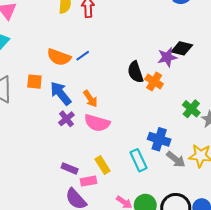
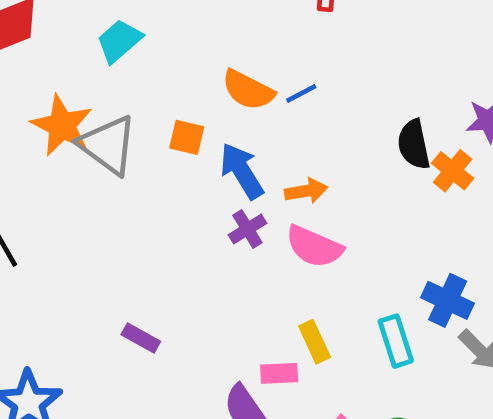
orange arrow: (90, 99) -> (306, 191), turned -72
purple rectangle: (70, 168) -> (141, 338), moved

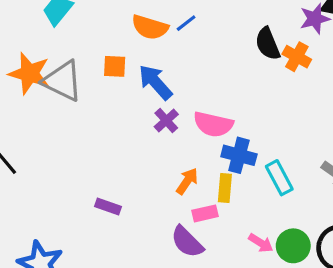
orange arrow: (306, 191) -> (187, 181), moved, turned -36
blue cross: (448, 300) -> (239, 155), moved
yellow rectangle: (315, 342) -> (225, 188), turned 40

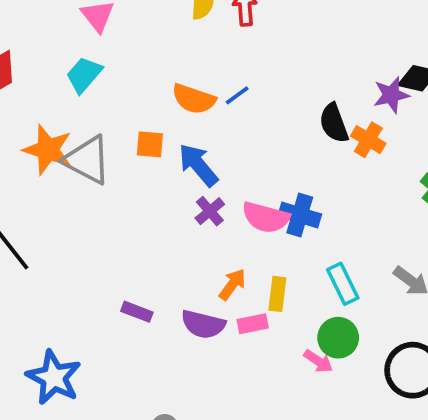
blue cross: (239, 155) -> (300, 215), moved
purple semicircle: (187, 242) -> (203, 324), moved, turned -33
green circle: (293, 246) -> (338, 338), moved

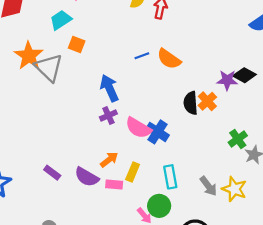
orange semicircle: (194, 99) -> (169, 59), moved
black semicircle: (334, 123) -> (191, 103), moved
orange square: (150, 144) -> (77, 44), moved
purple rectangle: (137, 312) -> (52, 173), moved

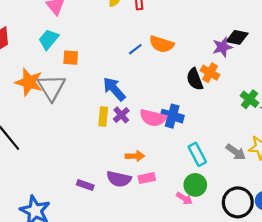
gray triangle: (49, 68) -> (51, 87), turned 32
orange arrow: (109, 160) -> (135, 156), turned 54
yellow rectangle: (133, 172) -> (103, 117), moved

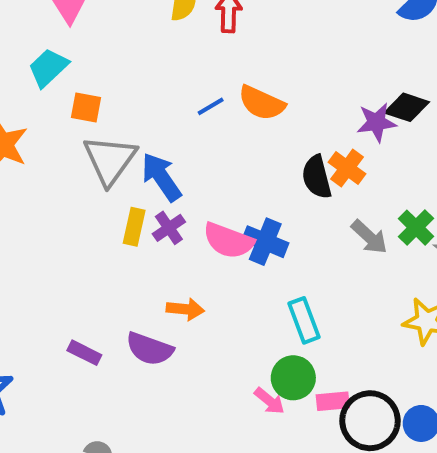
gray triangle: (51, 87) -> (110, 160), moved
gray arrow: (236, 152) -> (369, 237), moved
pink rectangle: (147, 178) -> (333, 401), moved

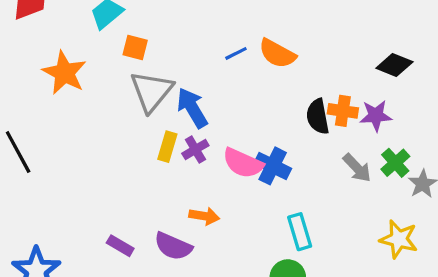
purple star: (376, 122) -> (376, 116), moved
orange cross: (347, 168) -> (343, 111), turned -32

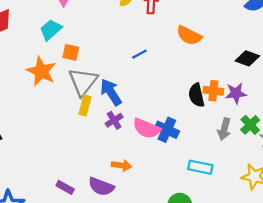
orange semicircle: (277, 54) -> (189, 35), moved
orange star: (64, 73) -> (41, 71), moved
yellow rectangle: (167, 147) -> (85, 105), moved
gray arrow: (357, 168) -> (224, 129), turned 60
cyan rectangle: (300, 232) -> (200, 167), moved, turned -60

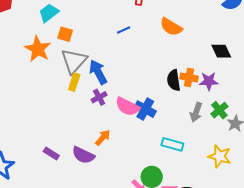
blue line: (139, 54) -> (124, 30), moved
black diamond: (247, 58) -> (221, 51), turned 40
orange arrow: (122, 165) -> (103, 138), turned -60

